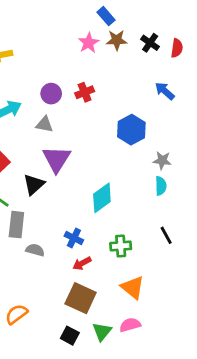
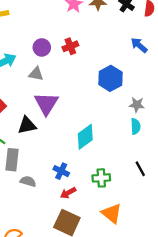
black triangle: (34, 185) -> (27, 125), turned 30

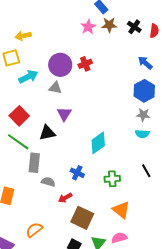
purple circle: (42, 47) -> (60, 65), size x1.5
blue hexagon: (110, 78) -> (144, 91), moved
purple triangle: (46, 104) -> (64, 114), size x0.7
cyan semicircle: (136, 126) -> (142, 134), turned 96
red arrow: (68, 193) -> (65, 198), moved

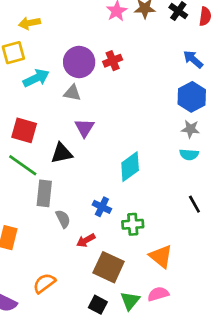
red square: (19, 116) -> (24, 130), turned -30
green cross: (112, 179) -> (133, 224), moved
gray semicircle: (48, 182) -> (63, 219), turned 48

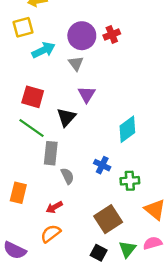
gray triangle: (72, 93) -> (76, 63), turned 42
black triangle: (62, 153) -> (66, 117), turned -36
red arrow: (86, 240) -> (54, 207), moved
brown square: (109, 267) -> (108, 219), turned 32

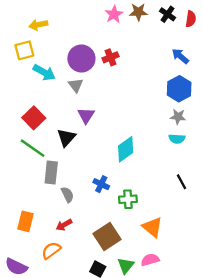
cyan arrow: (43, 50) -> (44, 72), turned 55
red square: (33, 97) -> (34, 118), turned 30
orange rectangle: (18, 193) -> (26, 221), moved
red arrow: (54, 207) -> (64, 225), moved

